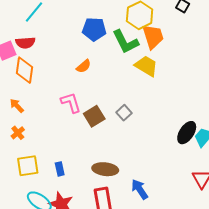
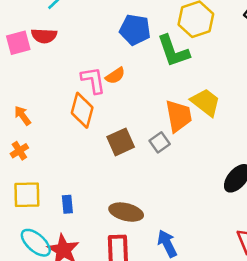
orange trapezoid: (153, 37) -> (179, 116), moved
yellow trapezoid: (146, 66) -> (206, 102), moved
orange diamond: (25, 70) -> (82, 110), moved
pink L-shape: (71, 103) -> (93, 80), moved

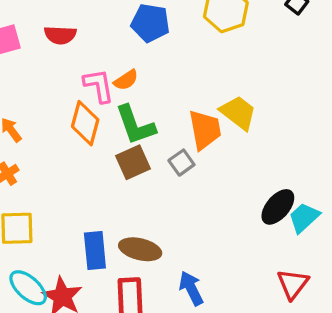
red semicircle: (44, 36) -> (60, 35), moved
green L-shape: (173, 51) -> (135, 125), moved
blue rectangle: (67, 204) -> (95, 250), moved, size x1.6

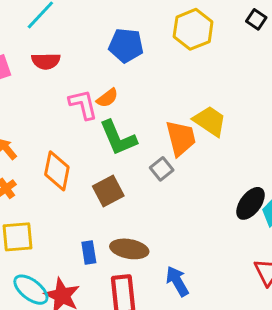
orange diamond: (85, 123) -> (57, 171), moved
brown square: (133, 162) -> (108, 191), moved
blue rectangle: (95, 250) -> (89, 252), size x0.7

